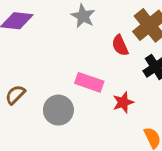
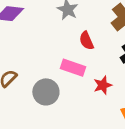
red semicircle: (120, 45) -> (86, 41), moved

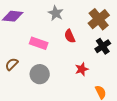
pink rectangle: (73, 68) -> (39, 43), moved

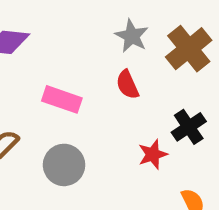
gray star: (56, 13) -> (132, 36), moved
black cross: (103, 46) -> (189, 127), moved

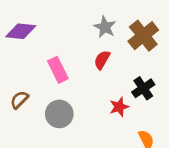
red semicircle: (127, 85) -> (102, 60), turned 54
pink rectangle: (62, 99) -> (58, 70), turned 45

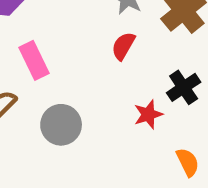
pink rectangle: (58, 70) -> (34, 60), moved

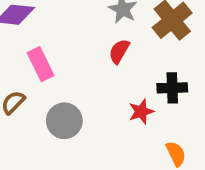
black cross: (184, 87) -> (172, 88), turned 32

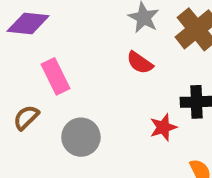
red semicircle: (119, 51) -> (140, 63), turned -85

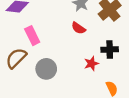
brown semicircle: (26, 118) -> (16, 58), size x1.5

